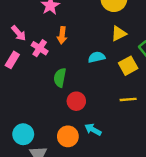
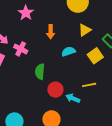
orange arrow: (62, 35) -> (51, 32), moved
yellow line: (128, 99) -> (89, 85), moved
cyan arrow: (93, 130) -> (73, 98), moved

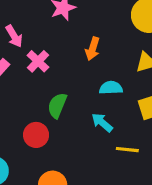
red circle: (55, 90) -> (36, 135), moved
cyan arrow: (73, 98) -> (102, 123), moved

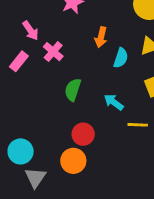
cyan semicircle: (111, 88) -> (121, 58), moved, turned 114
red circle: (36, 135) -> (83, 134), moved

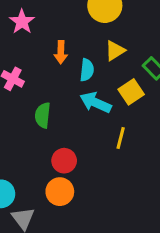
cyan arrow: (114, 102) -> (96, 103), moved, size x1.4
yellow line: (138, 125) -> (121, 138), turned -66

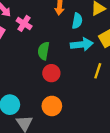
cyan arrow: (96, 103) -> (82, 44), turned 145
red circle: (64, 161) -> (51, 73), moved

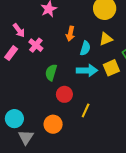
yellow line: (98, 71) -> (86, 110), moved
red circle: (51, 73) -> (64, 94), moved

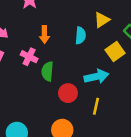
orange arrow: (70, 34) -> (44, 35), moved
pink cross: (36, 45) -> (29, 57), moved
cyan arrow: (87, 70) -> (97, 76), moved

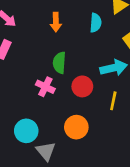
pink cross: (29, 57) -> (45, 87), moved

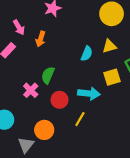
orange arrow: (56, 22) -> (41, 39), moved
gray triangle: (46, 151) -> (26, 145), moved

